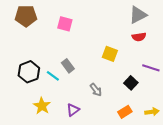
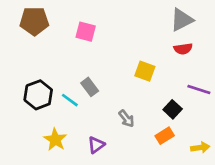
orange rectangle: (125, 112) -> (165, 136), moved

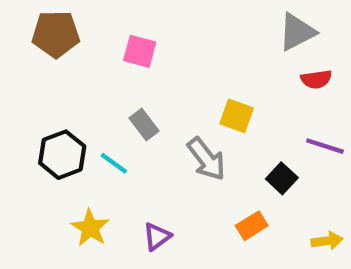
red semicircle: (183, 49) -> (316, 79), moved
gray rectangle: (90, 87) -> (144, 125), moved
gray arrow: (126, 119) -> (206, 159), moved, size x1.5
orange rectangle: (165, 136) -> (252, 226), moved

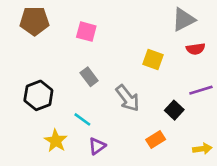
yellow square: (237, 116) -> (153, 60), moved
purple line: (325, 146) -> (201, 90), turned -35
cyan line: (114, 163) -> (82, 119), moved

